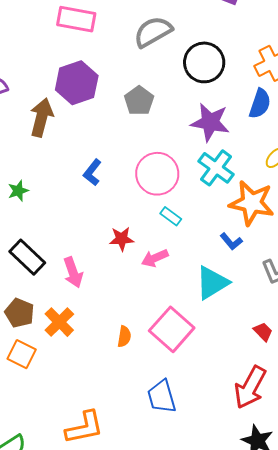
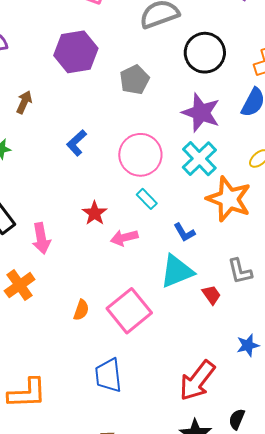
brown arrow: (42, 117) -> (24, 102), moved, size x0.6
red star: (122, 239) -> (95, 213), turned 30
blue L-shape: (231, 241) -> (184, 232), moved
red trapezoid: (263, 332) -> (211, 295), moved

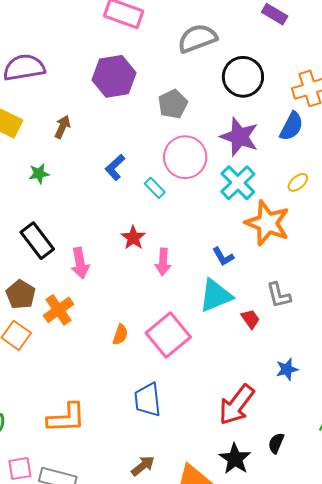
pink circle: (140, 155) -> (185, 157), moved
cyan rectangle: (147, 199) -> (155, 188), moved
pink arrow: (124, 238) -> (163, 262), turned -72

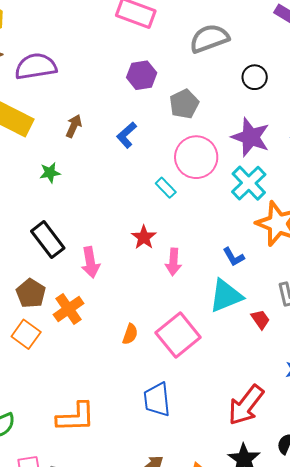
purple hexagon: (114, 76) -> (142, 75), moved, size x0.7
black circle: (243, 77) -> (255, 77), size x0.6
blue L-shape: (115, 167) -> (127, 135), moved

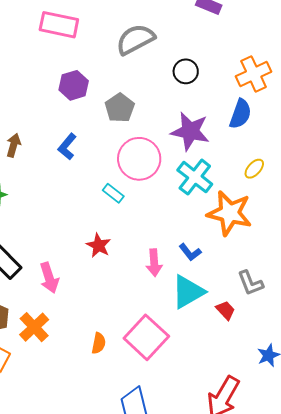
pink arrow: (173, 262) -> (154, 263), moved

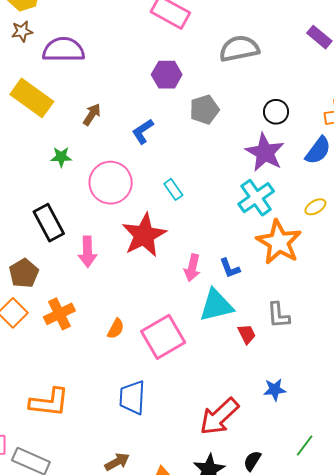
black circle: (186, 71) -> (276, 112), moved
pink circle: (139, 159) -> (111, 183), moved
red star: (99, 245) -> (144, 235), size x1.8
orange cross: (34, 327) -> (59, 314), moved

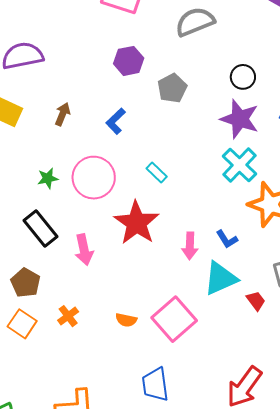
green star: (61, 157) -> (48, 178), moved
orange cross: (59, 314) -> (68, 316), size x0.7
orange semicircle: (116, 329) -> (126, 320), turned 85

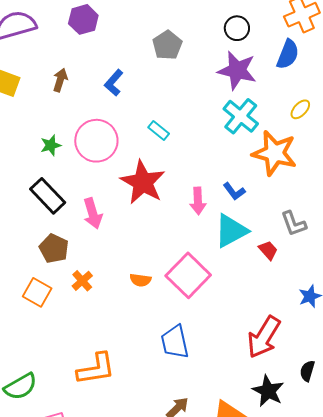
purple hexagon: (129, 61) -> (83, 19), moved
brown pentagon: (26, 283) -> (54, 248), moved

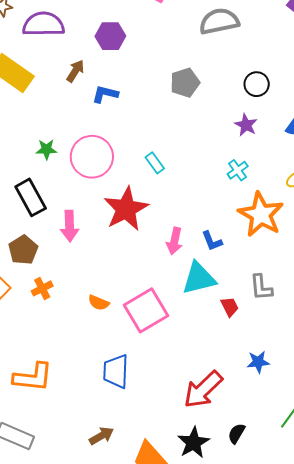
purple star: (237, 70) -> (246, 125), size x0.6
brown arrow: (60, 80) -> (75, 71), moved
blue L-shape: (114, 83) -> (105, 94), moved, turned 48
cyan cross: (241, 116) -> (238, 170), size x0.6

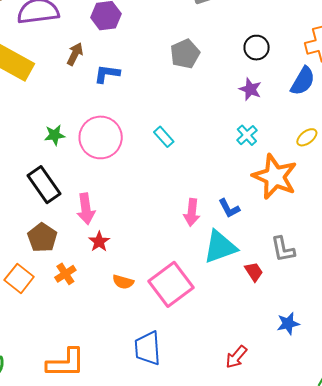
red star: (126, 209) -> (99, 242), moved, size x0.5
red arrow: (203, 390) -> (236, 357), size x0.6

